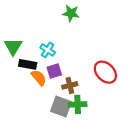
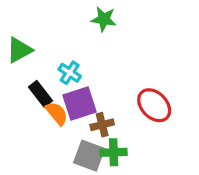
green triangle: (13, 47) -> (19, 50), moved, turned 30
black rectangle: (28, 64) -> (40, 94), turned 42
purple square: (54, 71) -> (79, 104), size x1.5

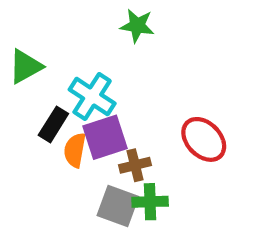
cyan cross: (70, 73) -> (92, 96), size x1.5
black rectangle: (40, 94) -> (53, 124), turned 70
orange semicircle: (57, 113) -> (75, 150), turned -130

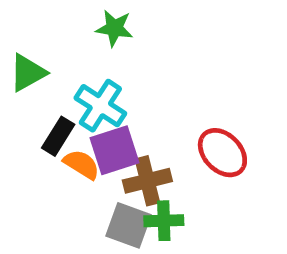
green star: (137, 26) -> (114, 28), moved
orange semicircle: (75, 150) -> (82, 164), turned 112
brown cross: (135, 165) -> (147, 181), size x1.4

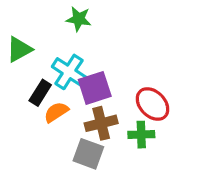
purple square: (114, 150) -> (95, 88), moved
orange semicircle: (82, 164) -> (56, 112), turned -65
green cross: (164, 221) -> (141, 135), moved

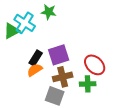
cyan cross: (69, 72) -> (25, 23), moved
black rectangle: (40, 93) -> (36, 58), moved

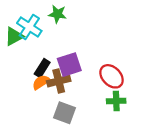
brown cross: (63, 77) -> (59, 81), moved
green cross: (88, 84) -> (116, 101), moved

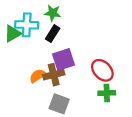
cyan cross: (29, 27) -> (27, 25), turned -30
black rectangle: (42, 68) -> (53, 34), moved

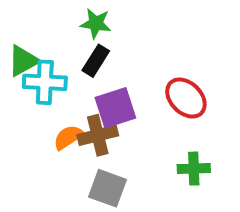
cyan cross: (27, 25) -> (45, 82), moved
red ellipse: (102, 70) -> (186, 98), moved

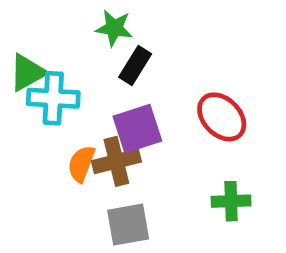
black rectangle: (96, 61) -> (135, 65), moved
orange semicircle: (68, 137) -> (81, 164), turned -36
gray square: (108, 188) -> (128, 225), turned -30

